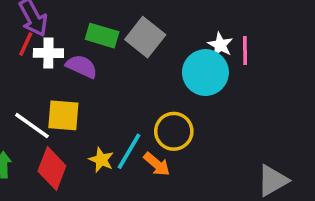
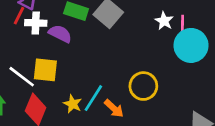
cyan circle: (205, 73) -> (191, 45), moved
yellow circle: (174, 131) -> (143, 86), moved

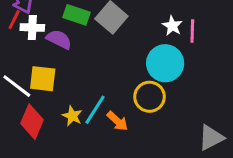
cyan circle: (191, 45) -> (165, 63), moved

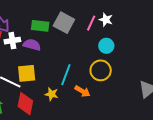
pink line: (192, 31) -> (91, 23), moved, turned 35
cyan circle: (165, 63) -> (106, 46), size x0.6
cyan line: (95, 110) -> (66, 75), moved

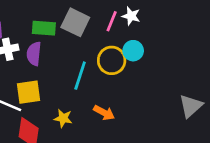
purple semicircle: (32, 45) -> (34, 54), turned -96
yellow circle: (101, 70) -> (112, 60), moved
cyan line: (66, 75) -> (80, 76), moved

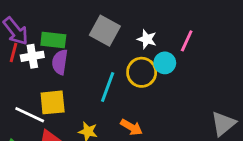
white star: (131, 16) -> (147, 39), moved
pink line: (112, 21) -> (187, 41), moved
green rectangle: (44, 28) -> (53, 40), moved

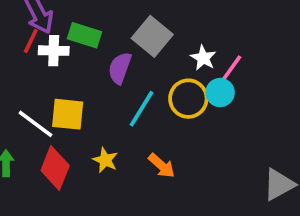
pink line: (187, 41) -> (232, 68), moved
purple semicircle: (60, 62) -> (120, 68), moved

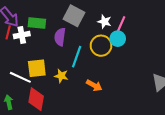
yellow star: (105, 160) -> (61, 76), moved

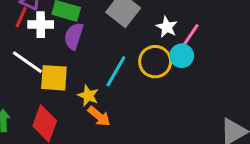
purple semicircle: (60, 37) -> (74, 36), moved
white line: (20, 77) -> (27, 62), moved
orange arrow: (94, 85) -> (99, 116), moved

